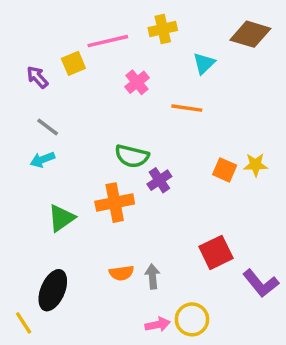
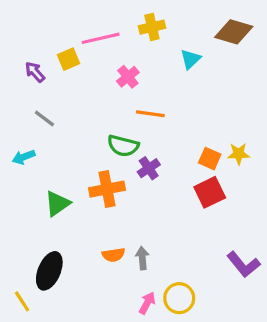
orange line: (187, 108) -> (150, 114), moved
cyan arrow: (42, 160) -> (24, 157), moved
red square: (216, 252) -> (210, 192), moved
pink arrow: (158, 325) -> (147, 303), turned -50

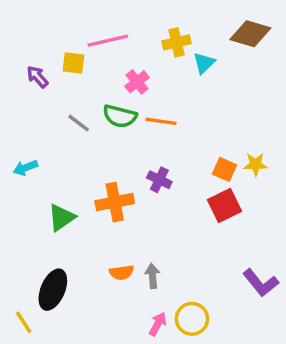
yellow cross: (152, 27) -> (176, 42), moved
yellow square: (69, 59) -> (73, 63), turned 30
gray line: (44, 118) -> (79, 123), moved
green semicircle: (123, 146) -> (120, 116), moved
purple cross: (149, 168) -> (159, 180), turned -30

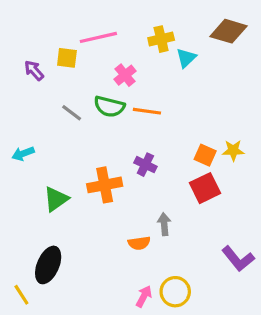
orange semicircle: (122, 272) -> (139, 243), moved
gray arrow: (152, 276) -> (164, 224), moved

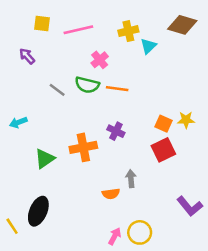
yellow square: (67, 58) -> (42, 24), moved
yellow line: (21, 295) -> (12, 226), moved

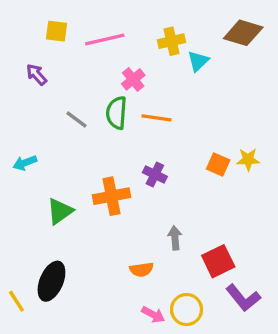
green semicircle: (87, 85) -> (116, 113), turned 80
red square: (163, 150) -> (218, 261), moved
orange semicircle: (111, 194) -> (142, 270), moved
purple L-shape: (190, 206) -> (243, 298), moved
pink arrow: (115, 236) -> (153, 315), turned 90

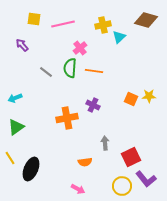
green triangle: (60, 211) -> (16, 127), moved
yellow line: (16, 301) -> (10, 158), moved
yellow circle: (187, 310) -> (122, 186), moved
pink arrow: (153, 315) -> (78, 189), moved

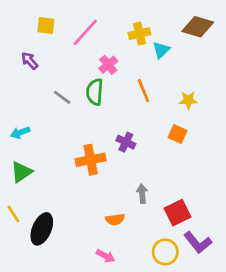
pink line: (63, 24) -> (85, 32), turned -35
orange line: (94, 71) -> (144, 91), moved, turned 60
yellow star: (149, 96) -> (188, 100), moved

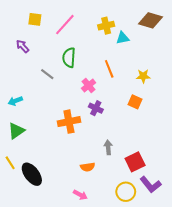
cyan triangle: (161, 50) -> (123, 38), turned 32
pink cross: (108, 65) -> (89, 85), moved
green semicircle: (95, 92) -> (69, 58), moved
black ellipse: (42, 229) -> (32, 174), turned -60

